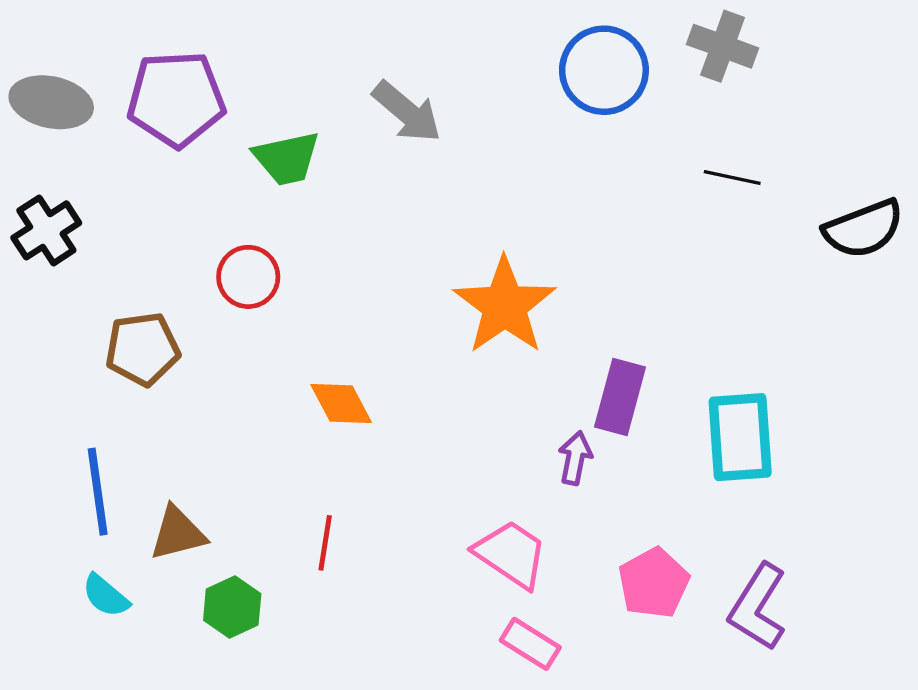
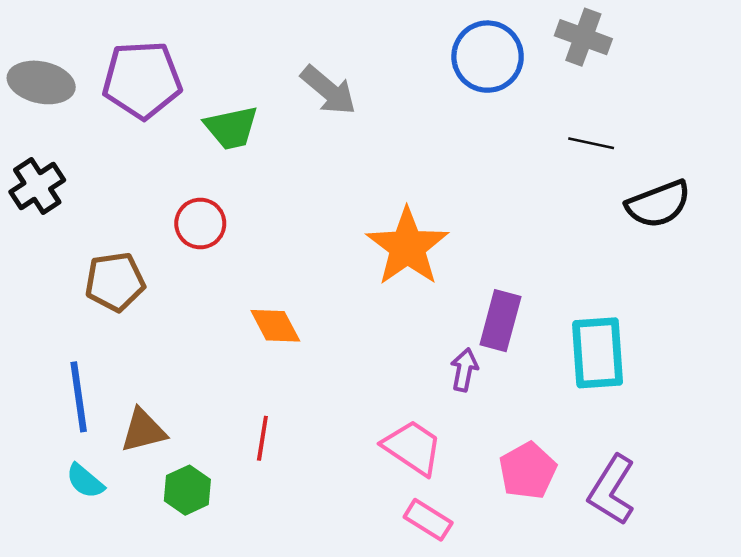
black semicircle: (864, 229) -> (658, 204), moved

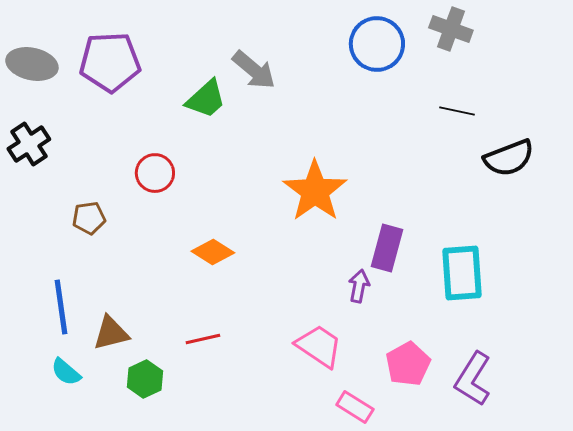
green trapezoid: (231, 128) -> (206, 99), moved, turned -30
brown pentagon: (115, 282) -> (89, 218), size x0.7
orange diamond: (275, 326) -> (213, 252), turned -30
red line: (262, 438) -> (203, 339), turned 68
pink rectangle: (428, 520) -> (355, 407), moved

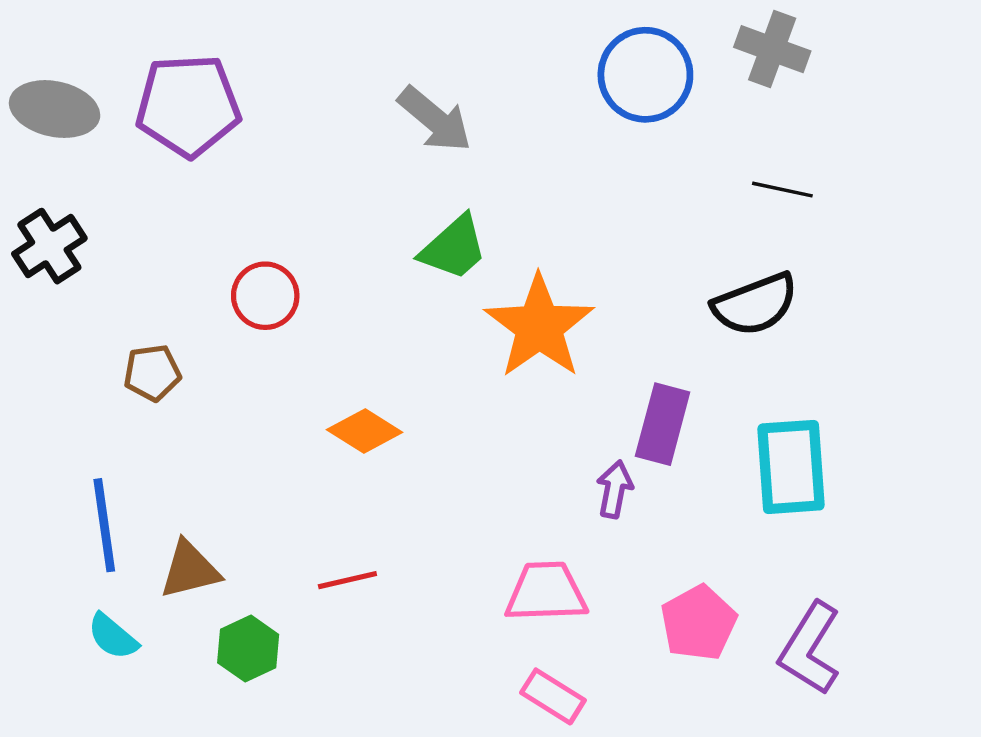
green trapezoid: (206, 99) -> (454, 248), moved
black semicircle: (509, 158) -> (755, 304), moved
pink trapezoid: (319, 346) -> (546, 592), turned -36
pink rectangle: (355, 407) -> (553, 696), moved

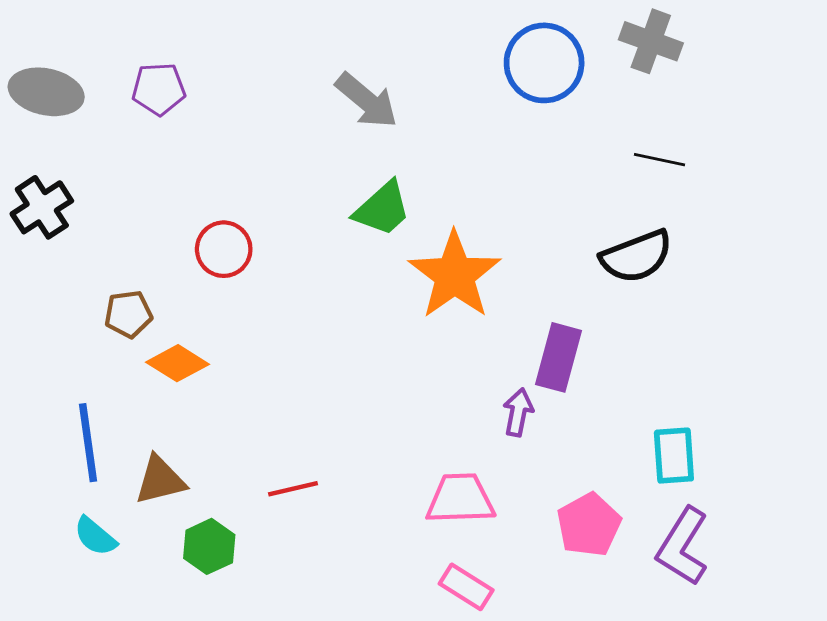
purple pentagon: (188, 106) -> (159, 89), size x0.6
orange diamond: (365, 431) -> (177, 363), moved
cyan rectangle: (791, 467) -> (674, 456), moved, size x0.7

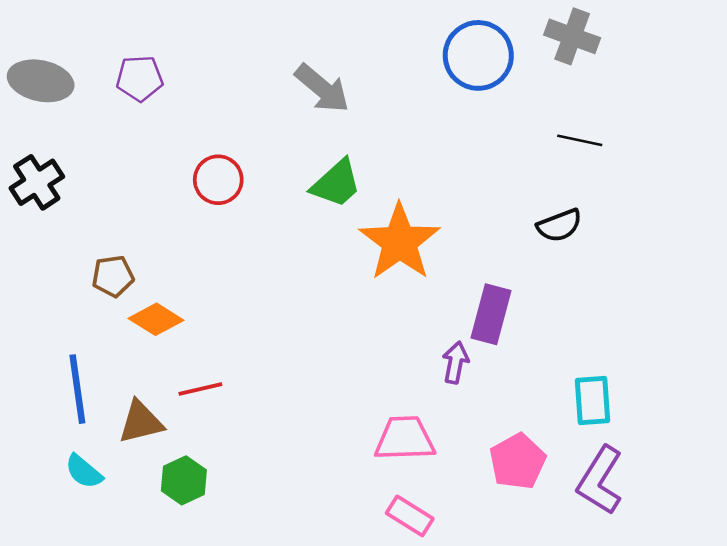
red circle: (224, 249) -> (218, 180), moved
black semicircle: (636, 256) -> (559, 225), size x0.7
red line: (293, 489) -> (200, 389), moved

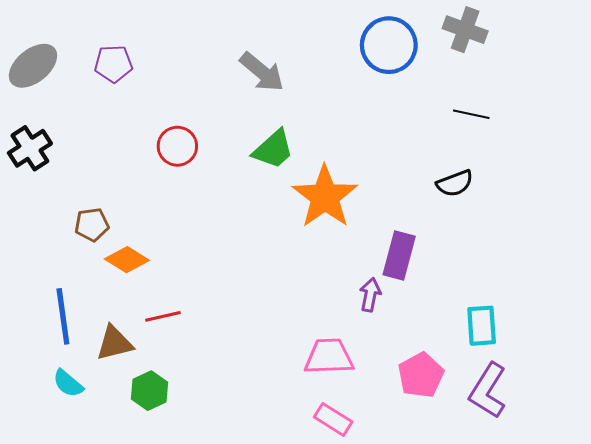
gray ellipse: (41, 81) -> (33, 66), turned -51

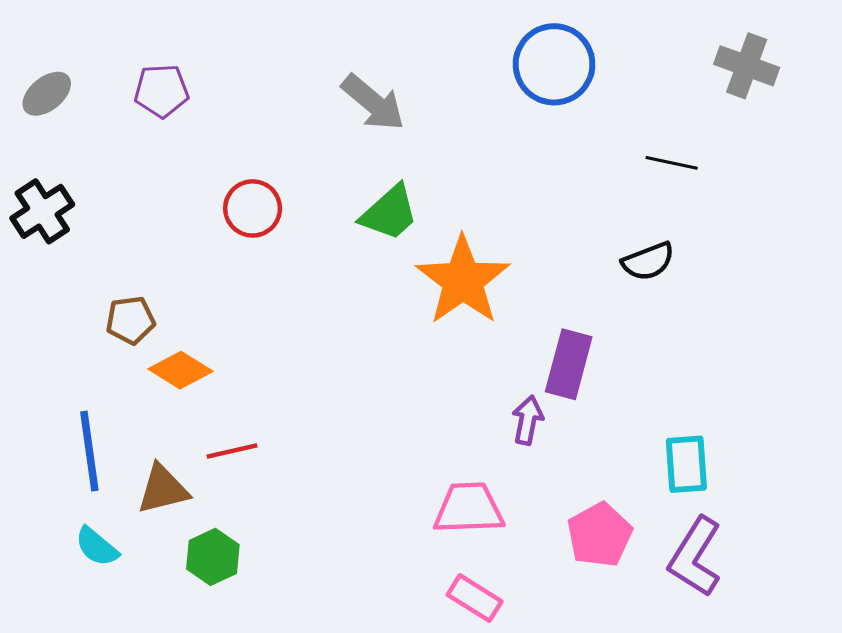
gray cross: (465, 30) -> (747, 66), moved
gray ellipse: (33, 66) -> (47, 94), size x0.7

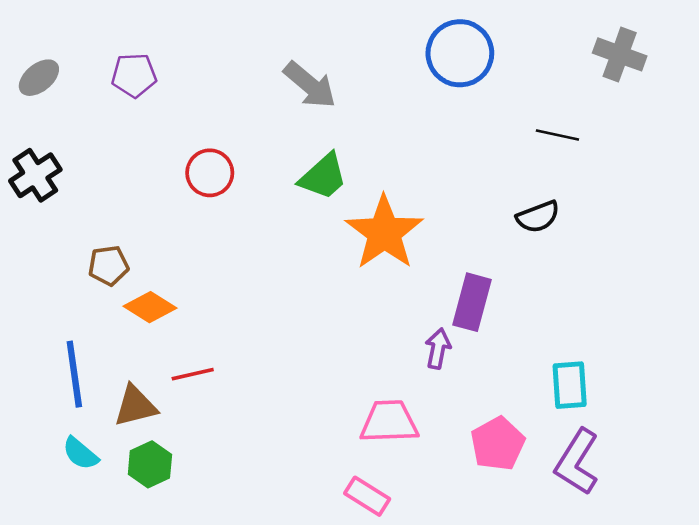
green hexagon: (213, 557) -> (150, 464), moved
pink rectangle: (475, 598) -> (367, 496), moved

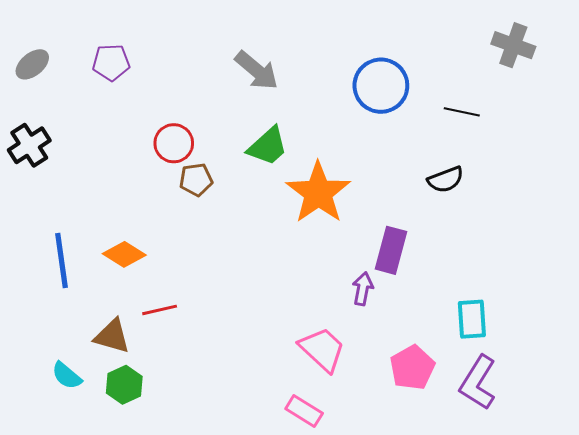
blue circle: (460, 53) -> (381, 86), moved
brown pentagon: (108, 266) -> (196, 180), moved
blue line: (74, 374) -> (62, 260), moved
brown triangle: (135, 406) -> (112, 336), turned 30
pink trapezoid: (389, 422) -> (322, 349), turned 45

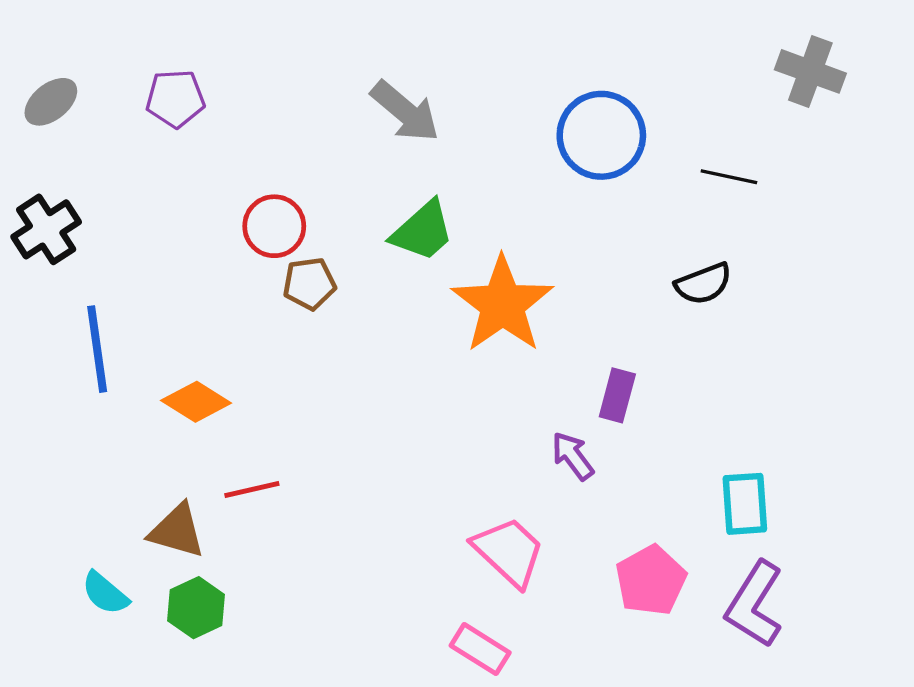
purple rectangle: (391, 250) -> (617, 395), size x0.7
blue line: (62, 260) -> (97, 349), moved
purple arrow: (363, 289) -> (573, 456), turned -48

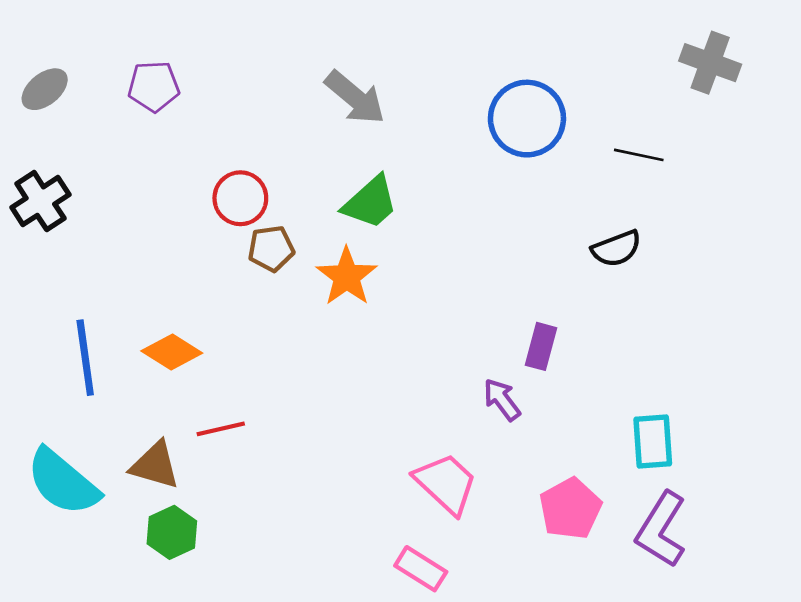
orange star: (502, 304) -> (347, 277), moved, size x0.7
blue line: (97, 349) -> (85, 358), moved
cyan semicircle: (105, 593) -> (63, 482), moved, size x1.8

